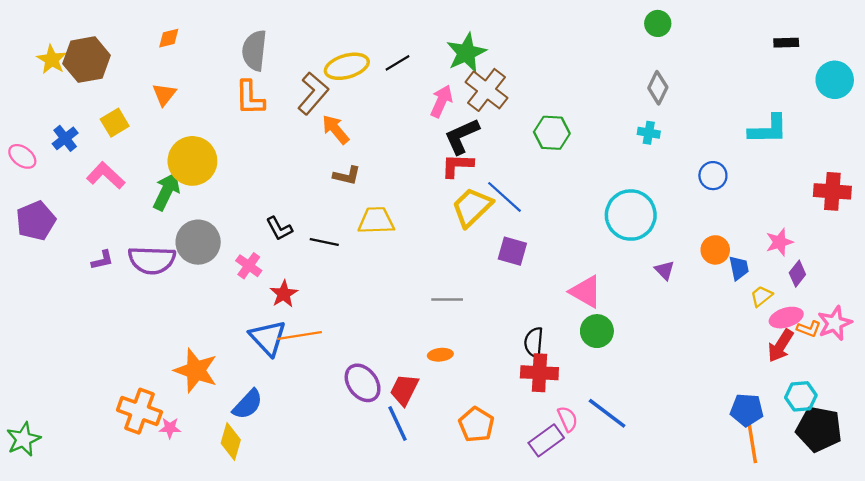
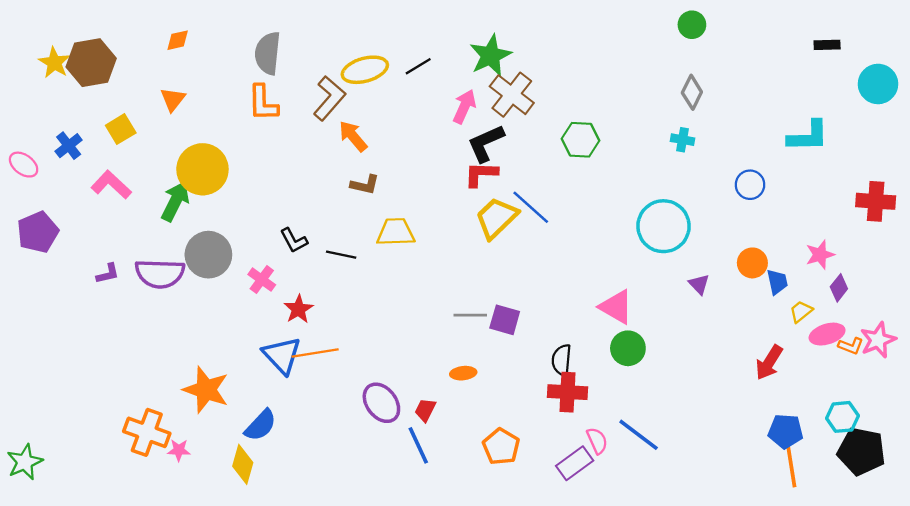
purple square: (512, 251) -> (505, 320), moved
red arrow: (781, 346) -> (769, 362), moved
red trapezoid: (404, 390) -> (425, 410), size x0.7

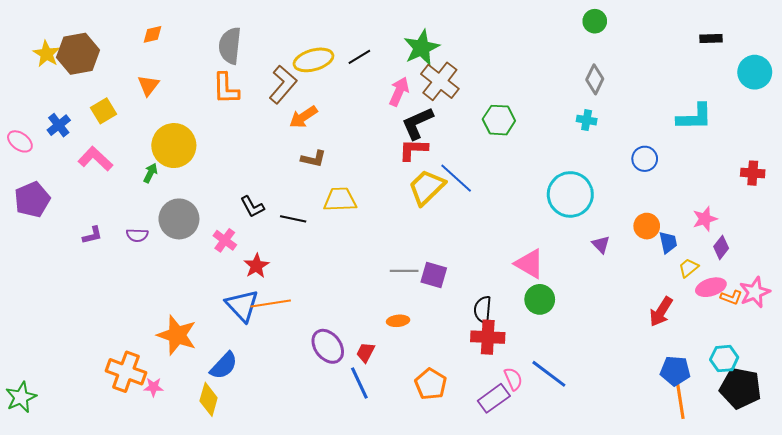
orange arrow: (353, 136) -> (303, 117), turned -84
green arrow: (175, 201) -> (150, 173), size x0.6
red cross: (876, 201) -> (753, 173), size x0.7
purple semicircle: (160, 274) -> (137, 235), size x0.5

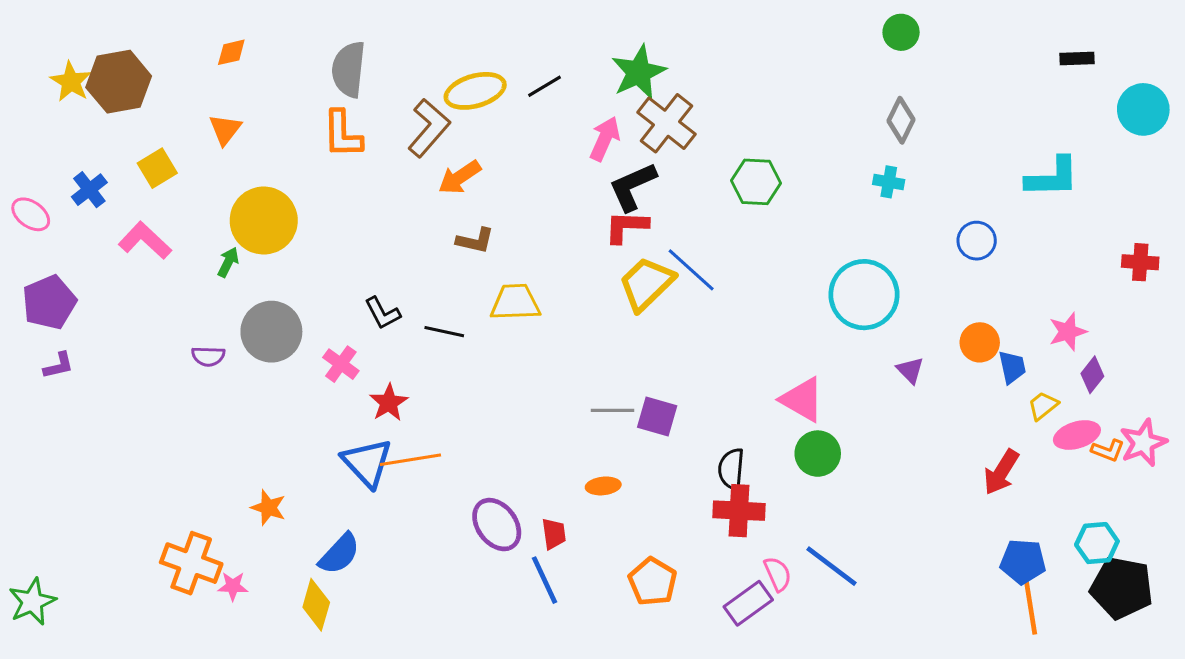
purple L-shape: (92, 235) -> (58, 366), moved
orange star: (177, 335) -> (268, 508), size x0.6
red trapezoid: (365, 352) -> (554, 534), turned 145

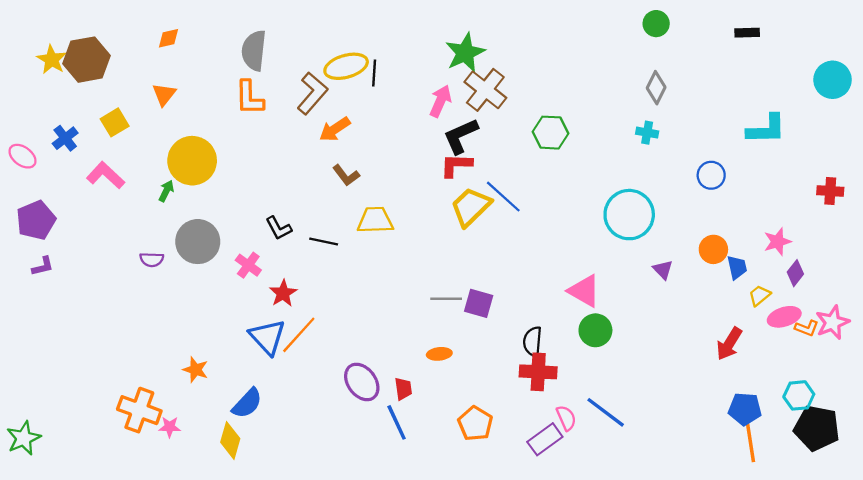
black rectangle: (1077, 59) -> (747, 33), moved
black line: (545, 86) -> (374, 73), moved, turned -55
brown L-shape: (475, 241) -> (346, 175), turned 40
orange line: (410, 460) -> (299, 335), turned -39

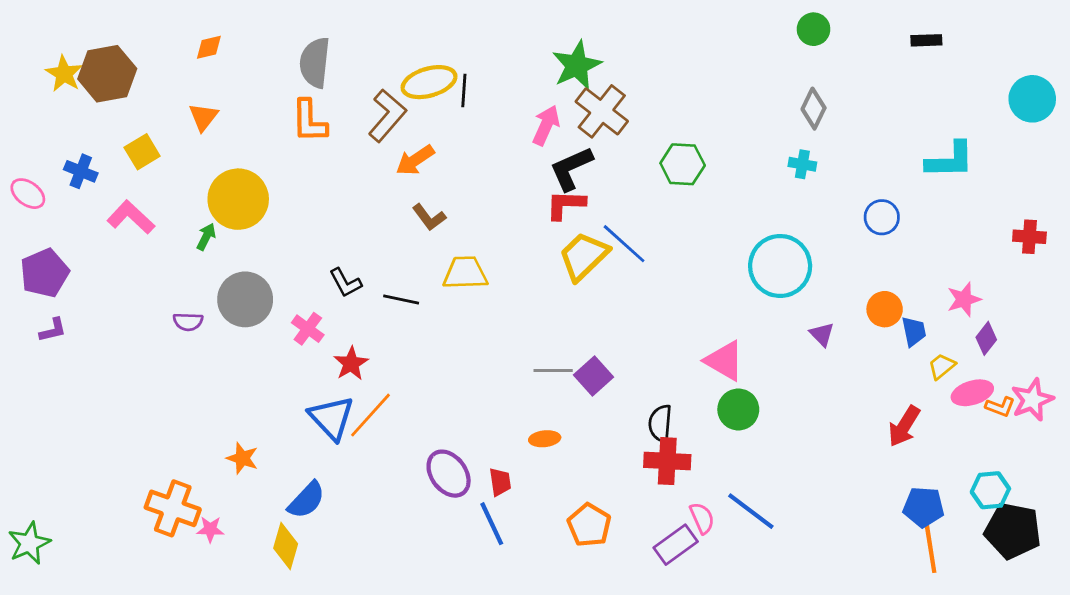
blue cross: (65, 138) -> (81, 171), turned -30
purple square: (479, 303) -> (593, 376), turned 32

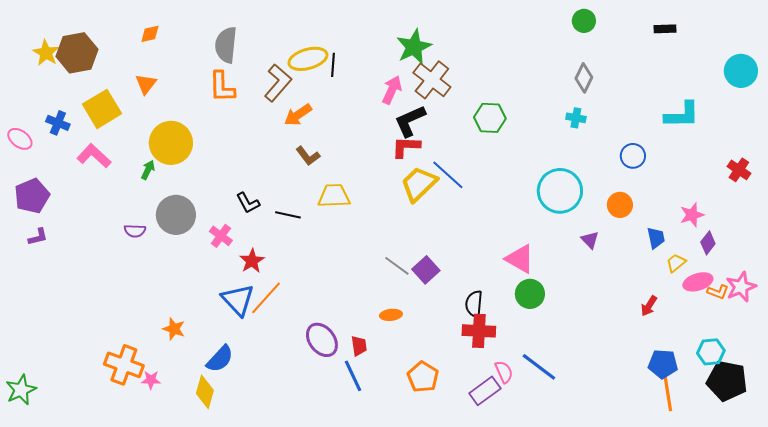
yellow square: (142, 152) -> (102, 109), size x1.5
red cross: (1029, 237) -> (739, 170), turned 30
orange circle: (885, 309) -> (620, 205), moved
gray line: (553, 370) -> (397, 266), turned 36
red arrow: (904, 426) -> (649, 306), size x0.7

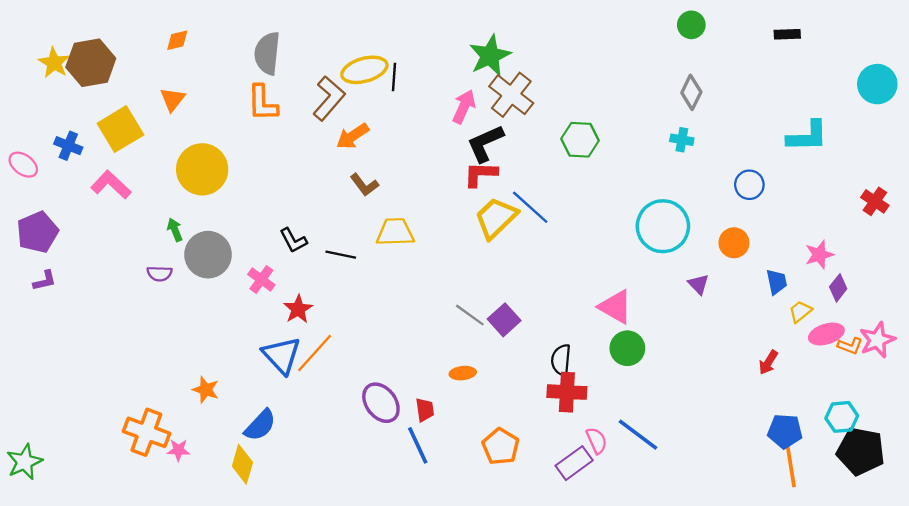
green arrow: (148, 170) -> (175, 230), moved, turned -48

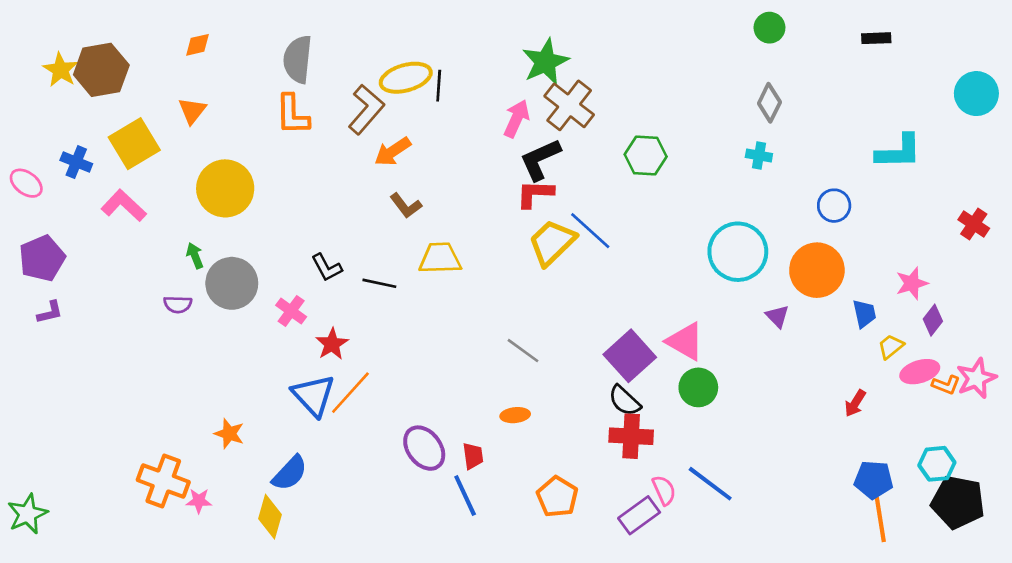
orange circle: (734, 243) -> (817, 270), size x1.6
purple square: (504, 320) -> (630, 356), moved, size x1.4
black semicircle: (561, 360) -> (625, 401), turned -52

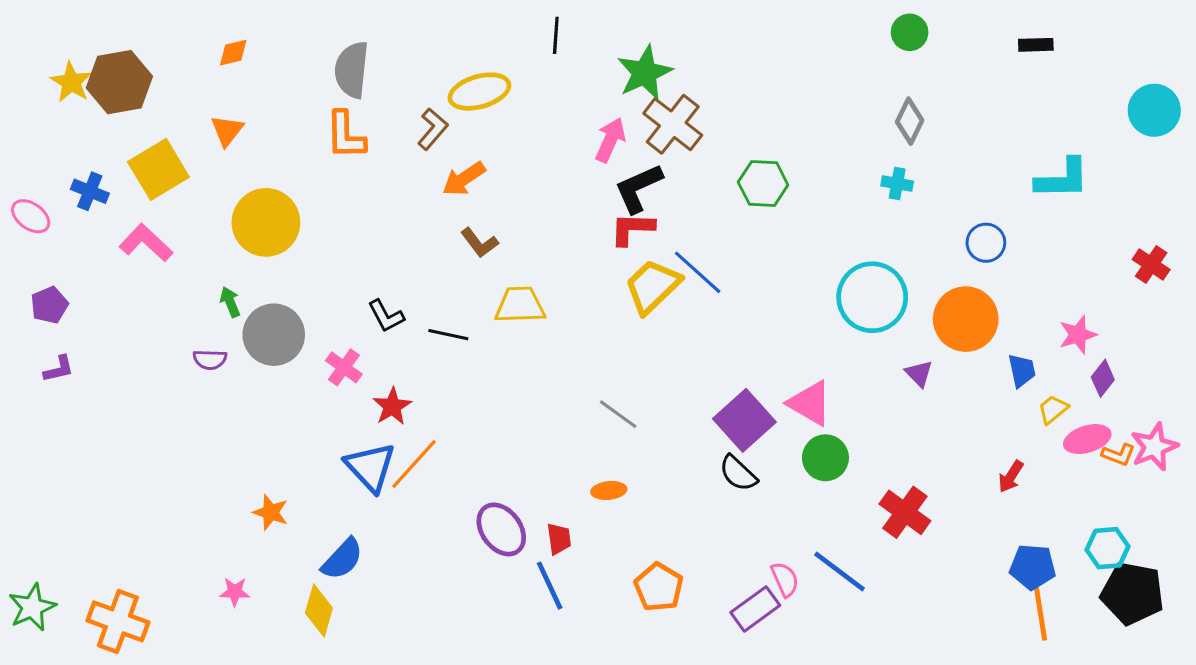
black line: (439, 86) -> (556, 35), moved
brown L-shape: (366, 109) -> (433, 129), size x0.7
purple pentagon: (42, 258) -> (49, 305), size x0.7
red cross: (631, 436) -> (905, 512), moved, turned 33
orange cross: (163, 481) -> (118, 621), moved

